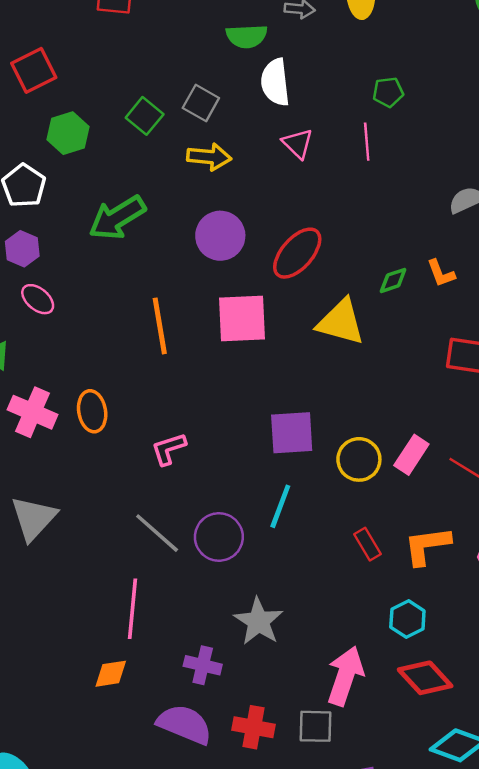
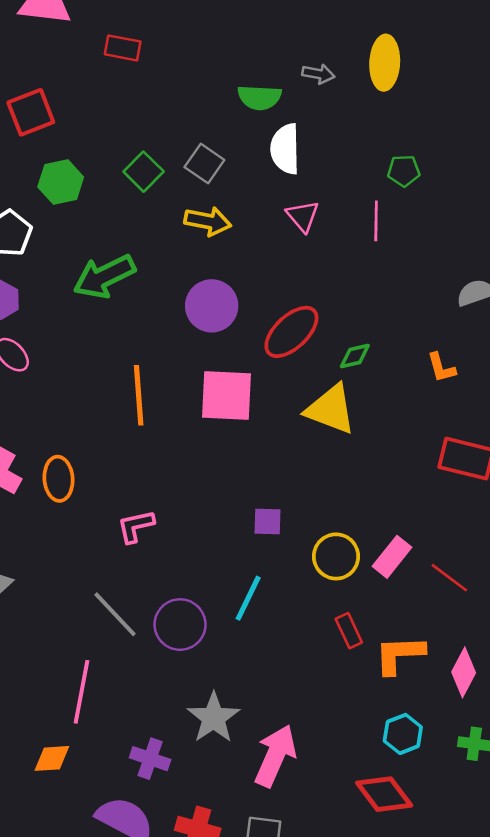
green diamond: (393, 280) -> (355, 356), moved
purple square: (292, 433) -> (268, 522), size x0.6
red rectangle: (368, 544) -> (349, 631), moved
cyan hexagon: (407, 619) -> (403, 734), moved
pink arrow: (345, 676) -> (275, 756), moved

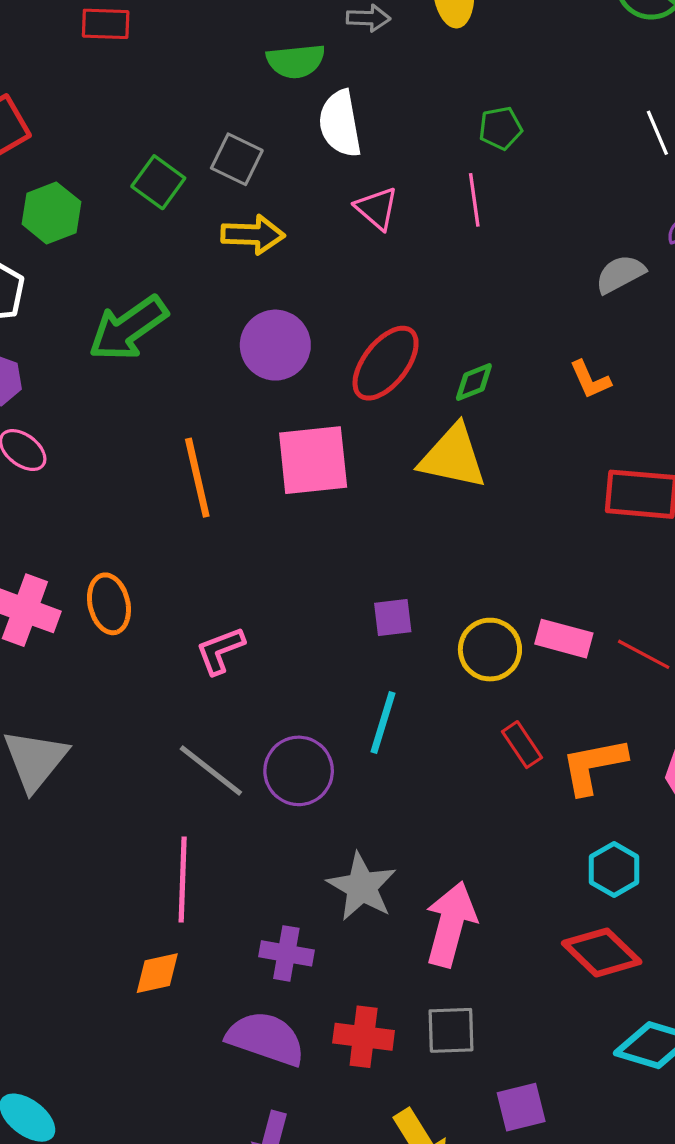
pink rectangle: (392, 557) -> (564, 639), turned 75

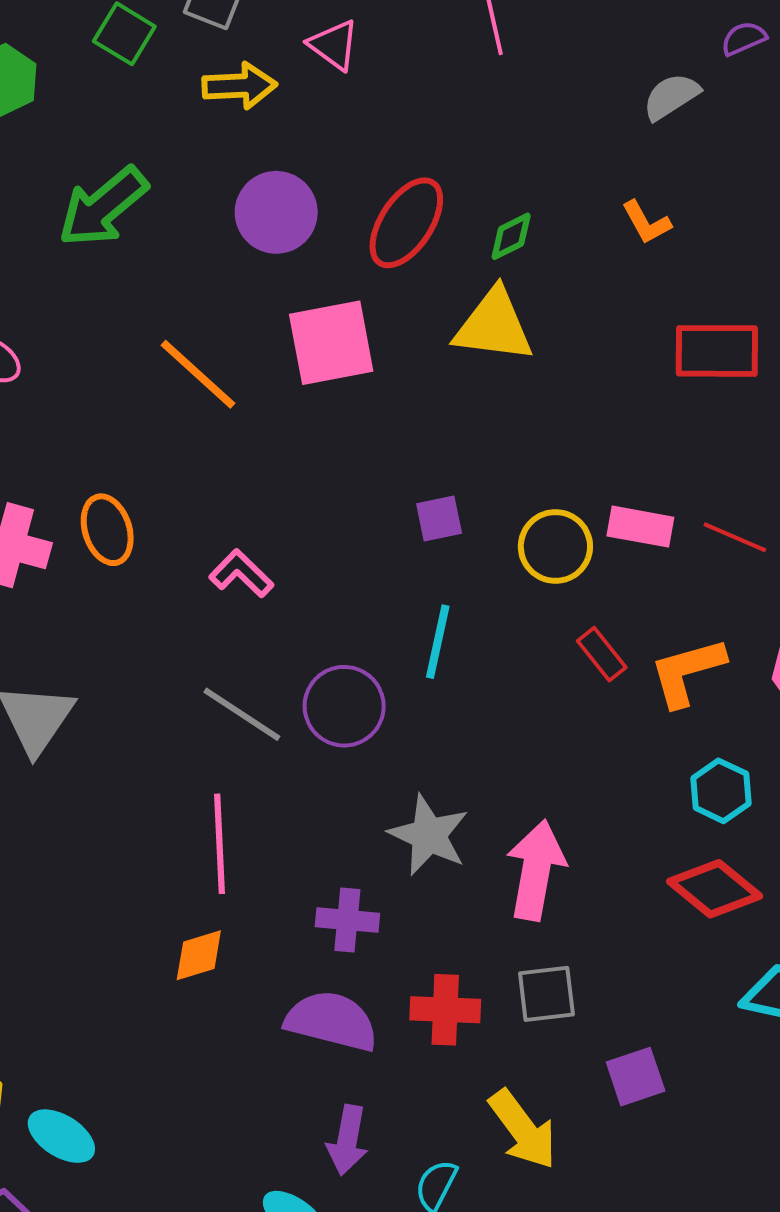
pink triangle: (377, 208) -> (334, 45), moved
orange line: (197, 478) -> (198, 374), turned -30
pink L-shape: (220, 651) -> (241, 573), turned 70

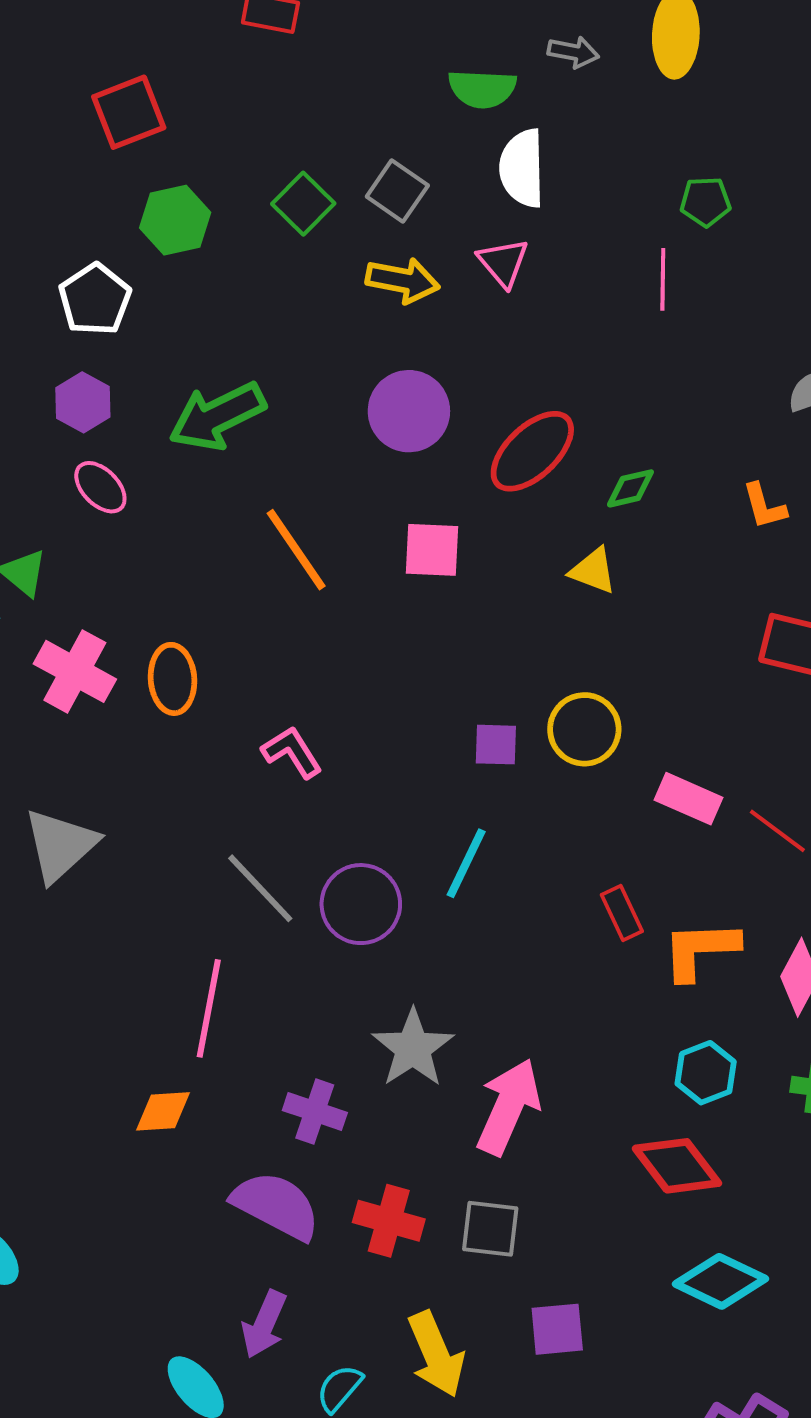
green arrow: (103, 207) -> (217, 416), moved
yellow triangle: (494, 326) -> (593, 571), size x0.6
pink square: (331, 343) -> (432, 550), size x0.7
yellow circle: (555, 546) -> (584, 729), moved

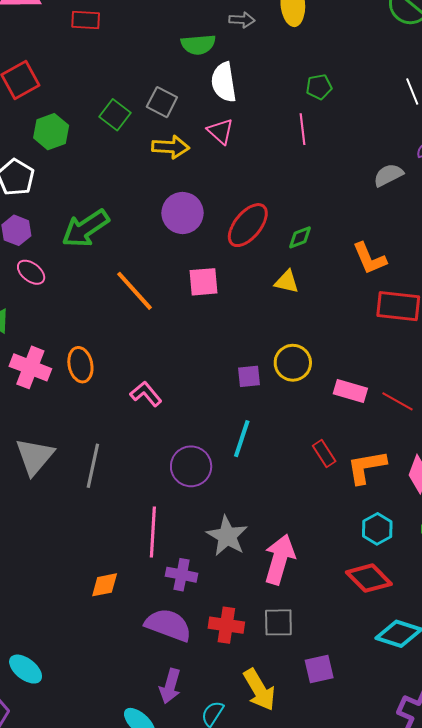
orange L-shape: (764, 506) -> (369, 258), moved, size x1.4
gray line: (260, 888) -> (93, 466), moved, turned 63
pink line: (209, 1008) -> (153, 532), moved

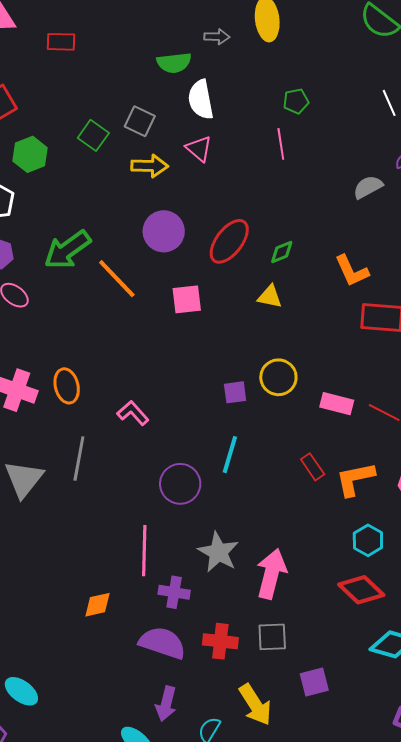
orange line: (134, 291) -> (117, 279), moved
gray line: (93, 466) -> (79, 458), moved

